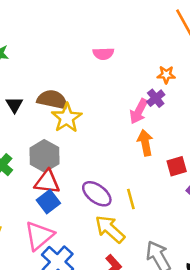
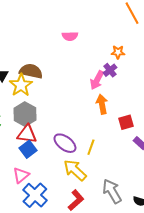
yellow star: (67, 118) -> (21, 85), moved
yellow line: (131, 199) -> (91, 147), turned 35
pink triangle: (39, 236) -> (21, 175), size x0.7

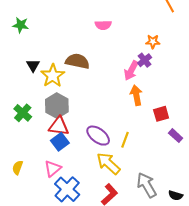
brown semicircle: (31, 71) -> (77, 61), moved

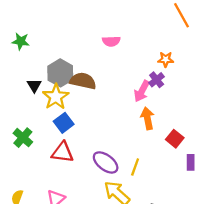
gray hexagon: (57, 106) -> (60, 73), moved
red square: (161, 114) -> (175, 139), turned -35
purple rectangle: (176, 136) -> (191, 162), turned 48
blue square: (60, 142) -> (64, 123), moved

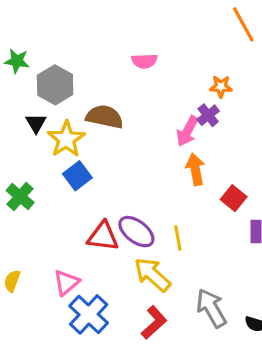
gray hexagon: (60, 73) -> (55, 85), moved
red triangle: (63, 152) -> (103, 236), moved
yellow line: (135, 167) -> (178, 238), turned -30

